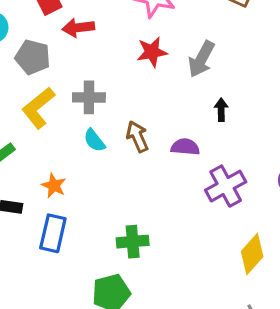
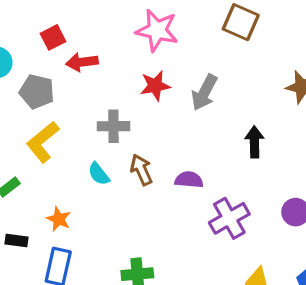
gray cross: (89, 97) -> (113, 126), moved
black arrow: (221, 110) -> (254, 142), moved, size x1.4

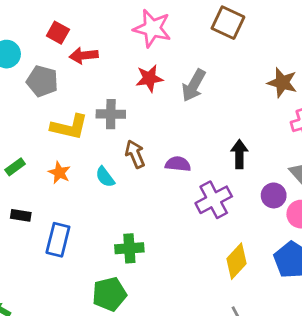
red square: (53, 37) -> (58, 33), turned -35
yellow L-shape: (43, 142) -> (69, 127), moved, turned -129
black arrow: (254, 142) -> (239, 154), moved
cyan semicircle: (99, 174) -> (105, 177), moved
orange star: (59, 219) -> (59, 173), moved

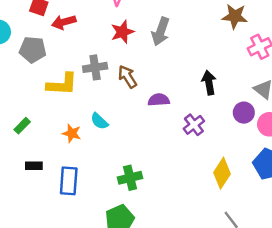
brown arrow: (135, 154) -> (128, 77), moved
orange star: (59, 173) -> (72, 133), moved
purple cross: (214, 200) -> (194, 125), size x0.7

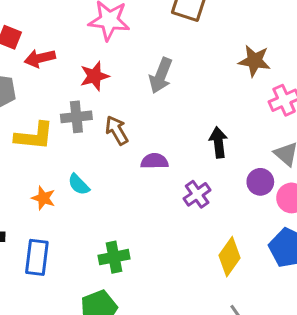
red star: (122, 32) -> (94, 76), moved

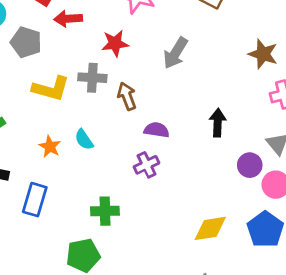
purple cross: (197, 194) -> (147, 165), moved
yellow diamond: (230, 257) -> (210, 228), turned 36

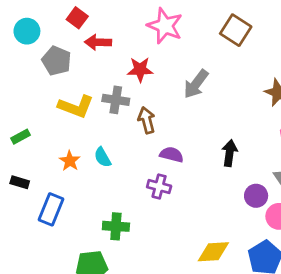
purple cross: (147, 165) -> (159, 187), turned 35

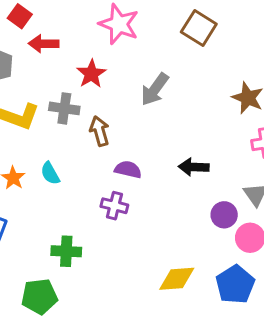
red star: (140, 70) -> (91, 74), turned -30
black arrow: (230, 153) -> (194, 167), turned -95

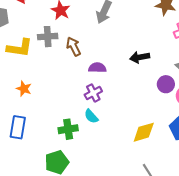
cyan semicircle: (50, 173) -> (91, 116), moved
purple cross: (114, 206) -> (93, 93), turned -30

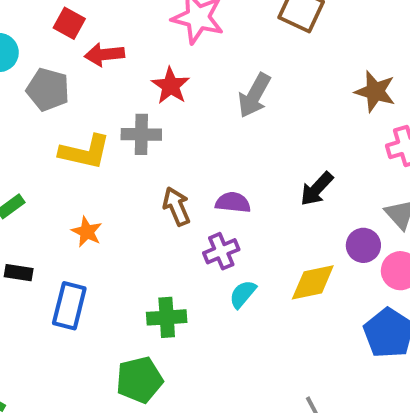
brown arrow: (74, 47) -> (176, 206), moved
black arrow: (140, 57) -> (317, 189), turned -42
cyan semicircle: (91, 116) -> (243, 294), moved, turned 77
yellow diamond: (144, 132) -> (313, 282), moved

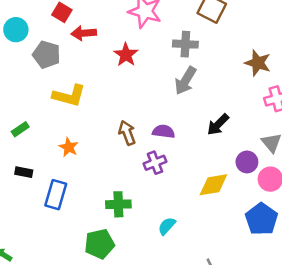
gray arrow: (254, 95) -> (185, 81), moved
gray cross: (141, 134) -> (185, 44), moved
cyan semicircle: (243, 294) -> (167, 226), moved

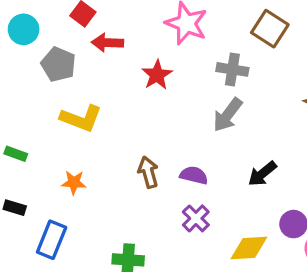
green rectangle: (20, 129) -> (16, 154), turned 48
orange star: (69, 147) -> (74, 182), turned -30
purple cross: (155, 163) -> (196, 218), moved, turned -30

